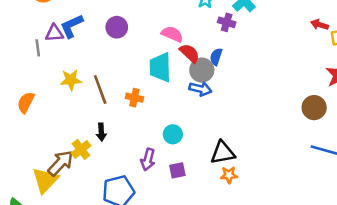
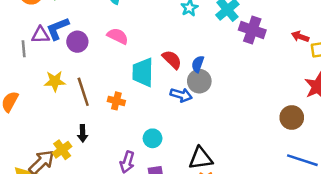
purple cross: (227, 22) -> (252, 30), moved, size x1.5
purple circle: (117, 27) -> (77, 42), moved
pink semicircle: (172, 34) -> (118, 36), moved
gray circle: (202, 70) -> (199, 81), moved

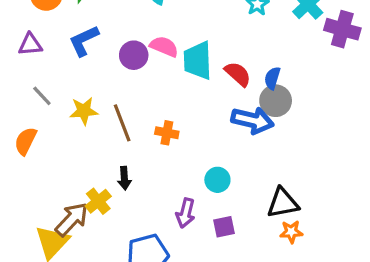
purple triangle: (41, 35) -> (30, 44), moved
purple circle: (77, 42) -> (134, 55), moved
gray line: (24, 49) -> (42, 96), moved, turned -35
cyan trapezoid: (143, 72) -> (198, 60), moved
blue arrow: (181, 95) -> (252, 120), size x1.4

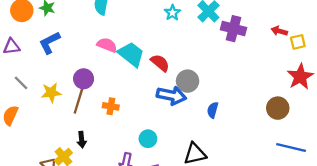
purple circle: (134, 55) -> (84, 79), moved
cyan trapezoid: (198, 60) -> (131, 54), turned 132
blue semicircle: (272, 78) -> (213, 110), moved
brown line: (122, 123) -> (79, 100), turned 40

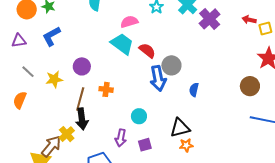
purple cross: (234, 29) -> (210, 19), turned 35
pink semicircle: (107, 45) -> (129, 22), moved, turned -36
blue arrow: (172, 96) -> (158, 78), turned 70
brown line: (79, 100) -> (80, 99), moved
black arrow: (82, 140) -> (82, 119), size x1.5

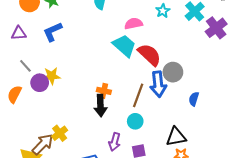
red semicircle: (147, 51) -> (149, 55), size x1.4
purple circle: (82, 66) -> (40, 83), moved
brown line: (80, 99) -> (138, 95), moved
black arrow: (82, 119) -> (100, 105), moved

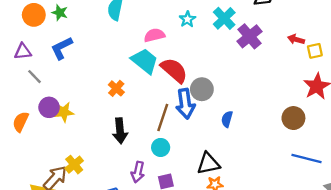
gray line: (25, 66) -> (34, 77), moved
yellow star: (52, 76) -> (64, 112), moved
orange cross: (104, 91) -> (116, 88), moved, turned 32

